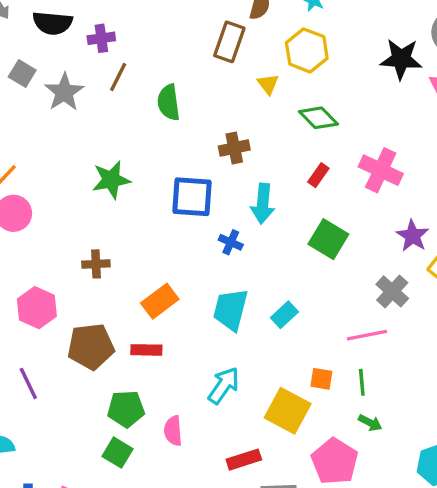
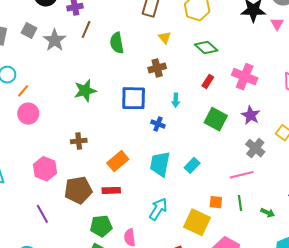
yellow triangle: (268, 84) -> (165, 38), moved
cyan arrow: (263, 204) -> (176, 100), size x0.6
purple star: (413, 236) -> (251, 115), moved
green arrow: (370, 423) -> (268, 213), moved

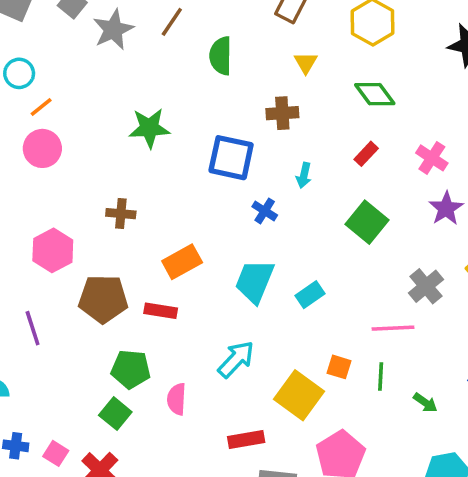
pink cross: (245, 77) -> (432, 158), size x0.7
purple star: (251, 115) -> (446, 208), moved

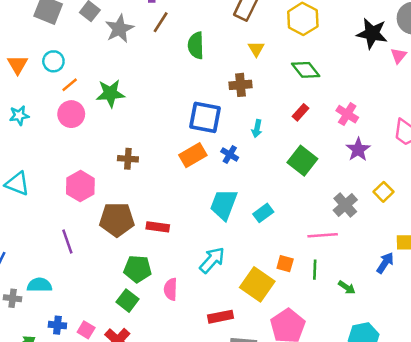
green star: (149, 128) -> (110, 93), moved
orange rectangle: (182, 262) -> (193, 155), moved

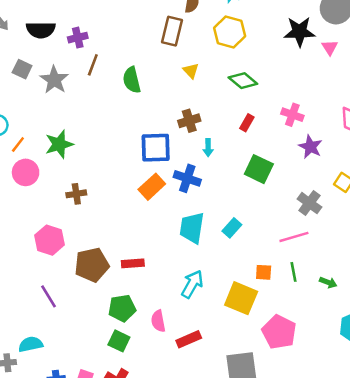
brown cross: (241, 85) -> (189, 121), moved
blue cross: (230, 154) -> (187, 178), size x1.5
brown cross: (128, 159) -> (76, 194), moved
red rectangle: (220, 317) -> (189, 339), moved

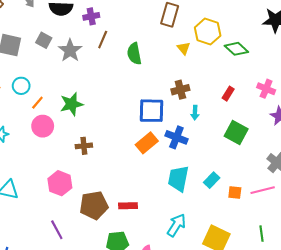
yellow hexagon: (230, 32) -> (208, 32), moved
green diamond: (243, 81) -> (236, 49), moved
orange square: (264, 272) -> (235, 192), moved
green line: (293, 272) -> (262, 234), moved

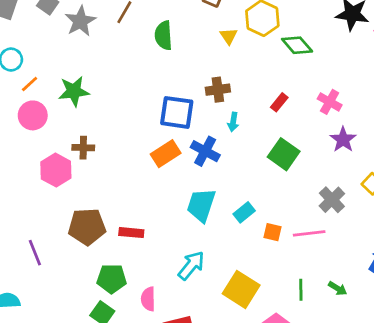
pink hexagon: (60, 183) -> (56, 170), moved

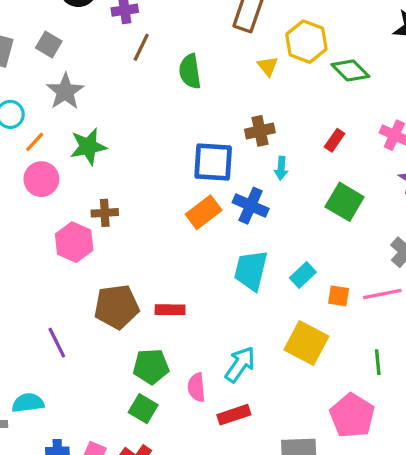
gray star: (80, 21) -> (65, 91), moved
cyan arrow: (191, 265) -> (240, 364), moved
yellow square: (241, 289) -> (306, 343), moved

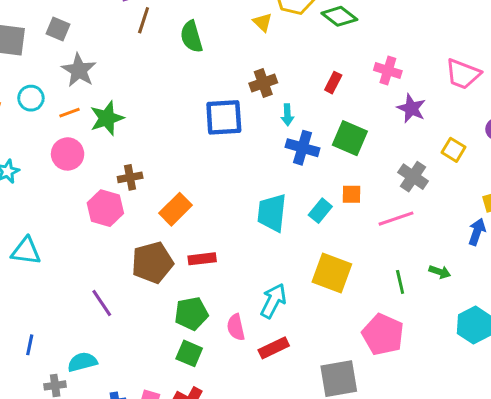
orange line: (35, 142) -> (69, 113), moved, turned 35
blue cross: (251, 206) -> (303, 148), moved
orange rectangle: (204, 212) -> (176, 209), moved
orange square: (339, 296) -> (352, 194), moved

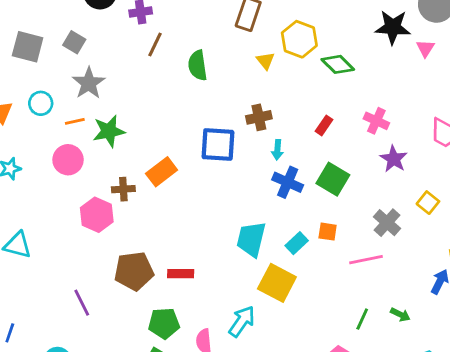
orange rectangle: (176, 209) -> (162, 172), moved
yellow square: (332, 273) -> (277, 283), moved
green line: (400, 282) -> (362, 319), turned 30

